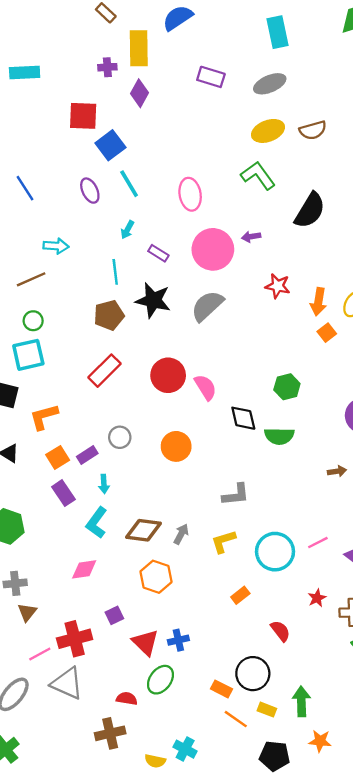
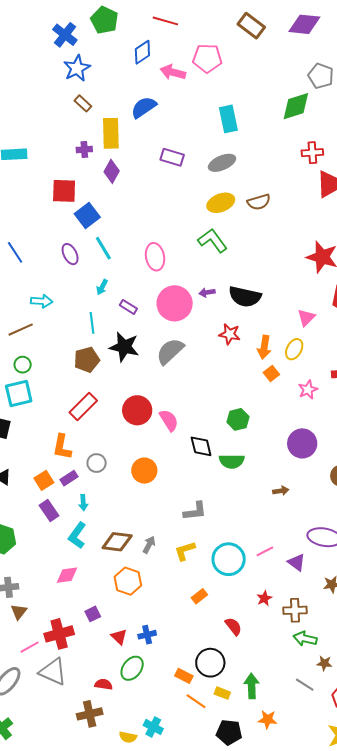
black semicircle: (310, 210) -> (245, 297), moved, turned 72
orange L-shape: (44, 417) -> (62, 447), moved, turned -64
red triangle: (145, 643) -> (119, 637), size x0.7

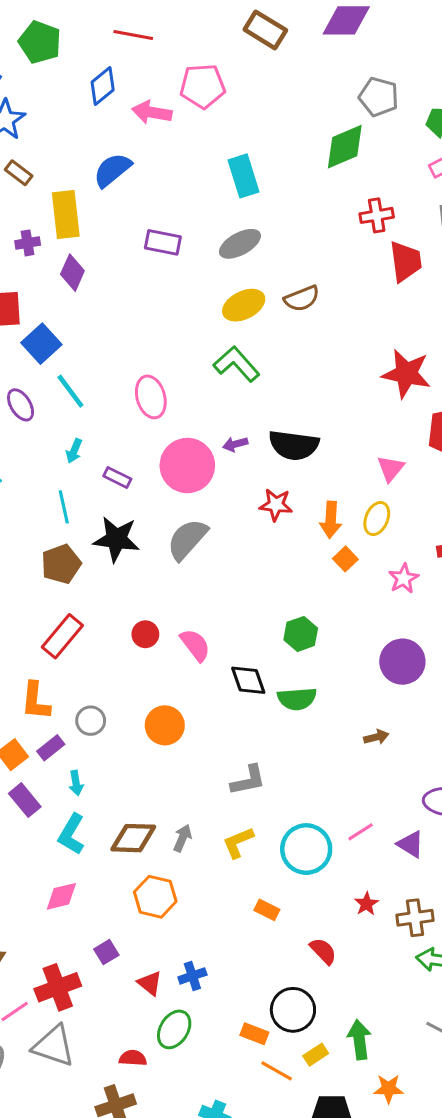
red circle: (137, 410) -> (145, 634), size x0.6
orange rectangle: (199, 596) -> (267, 910), turned 70
yellow rectangle: (222, 693) -> (316, 1055), turned -49

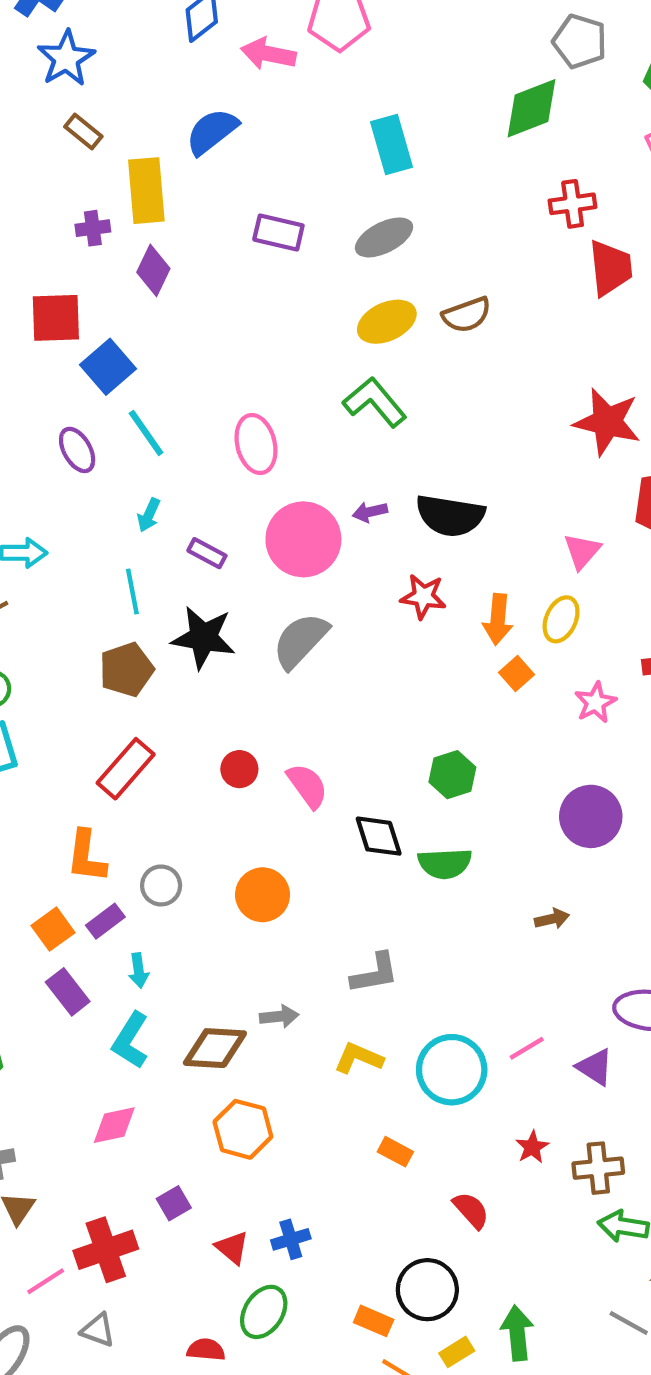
gray arrow: (182, 838) -> (279, 1016), moved, turned 60
yellow L-shape: (238, 842) -> (359, 1058), turned 44
gray triangle: (54, 1046) -> (98, 1330), size x0.6

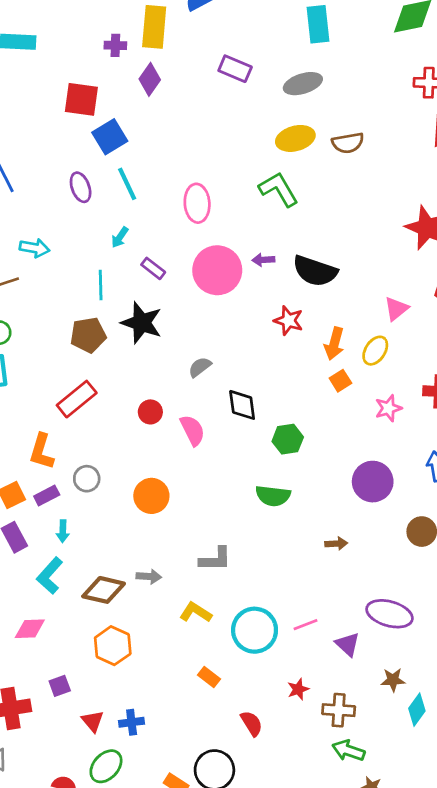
gray semicircle: (300, 641) -> (200, 367), moved, size x0.6
black diamond: (379, 836) -> (242, 405), moved

